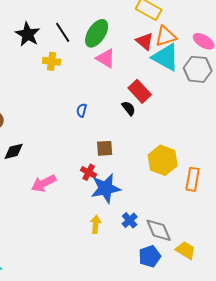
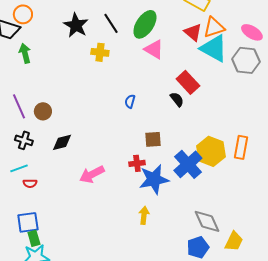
red cross: (89, 172) -> (137, 163), turned -35
orange rectangle: (193, 179) -> (241, 147), moved
blue cross: (130, 220) -> (188, 164), moved, size x1.8
yellow trapezoid: (186, 250) -> (234, 241), turned 85

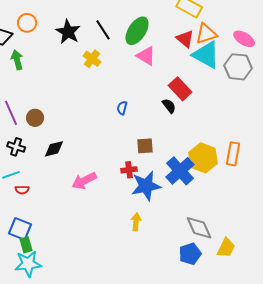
orange circle: (23, 14) -> (27, 23), moved
yellow cross: (100, 52) -> (92, 59), turned 30
blue square: (28, 222) -> (20, 229), turned 30

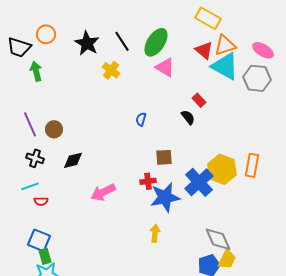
red rectangle: (180, 89) -> (199, 100), size x0.6
yellow trapezoid: (226, 248) -> (227, 259), moved

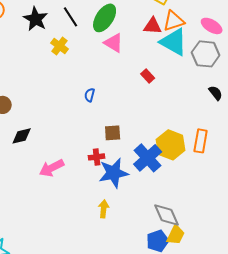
red triangle: (204, 50) -> (153, 26), turned -36
black semicircle: (188, 117) -> (216, 93), moved

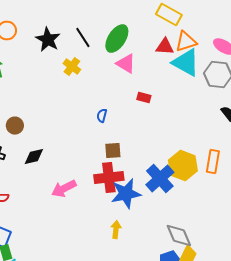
red rectangle: (148, 76) -> (144, 98), moved, turned -32
brown square: (113, 133) -> (113, 151), moved
red cross: (97, 157) -> (109, 178), size x1.8

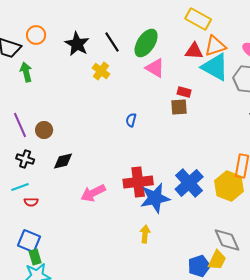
red rectangle: (144, 98) -> (184, 92), moved
brown square: (113, 151) -> (179, 107), moved
yellow hexagon: (183, 166) -> (229, 186), moved
gray diamond: (179, 236) -> (227, 240), moved

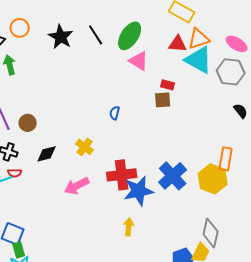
yellow cross: (101, 71) -> (85, 147), moved
red semicircle: (31, 202) -> (15, 173), moved
gray diamond: (227, 240) -> (211, 233), turned 36

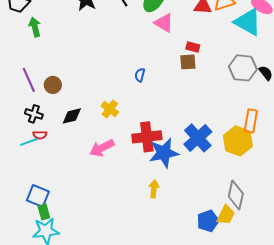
cyan triangle: (199, 60) -> (248, 22), moved
gray hexagon: (231, 72) -> (243, 68), moved

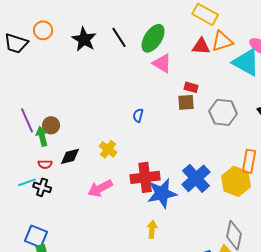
green arrow: (35, 27) -> (42, 136), moved
gray hexagon: (243, 68) -> (223, 112), moved
black cross: (34, 114) -> (42, 187), moved
red semicircle: (40, 135) -> (45, 164), moved

